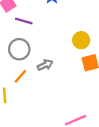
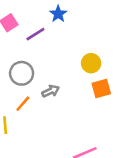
purple line: (24, 21) -> (35, 34), moved, turned -48

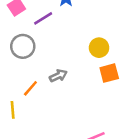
gray circle: (22, 73) -> (23, 46), moved

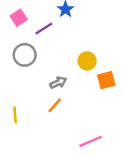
yellow circle: (99, 48) -> (87, 61), moved
orange line: (30, 88) -> (55, 105), moved

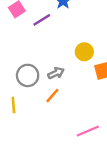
gray circle: (25, 55) -> (28, 75), moved

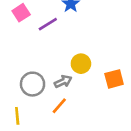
yellow circle: (84, 52) -> (81, 64), moved

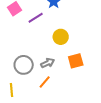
yellow circle: (81, 64) -> (61, 37), moved
orange square: (114, 79) -> (76, 61), moved

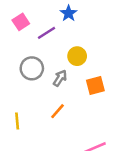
gray arrow: (48, 63) -> (60, 78), moved, turned -32
gray circle: (24, 65) -> (32, 68), moved

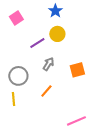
purple line: (46, 33) -> (37, 43), moved
yellow circle: (77, 56) -> (57, 34), moved
gray circle: (32, 68) -> (18, 76), moved

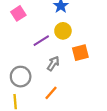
orange square: (77, 70) -> (80, 53), moved

